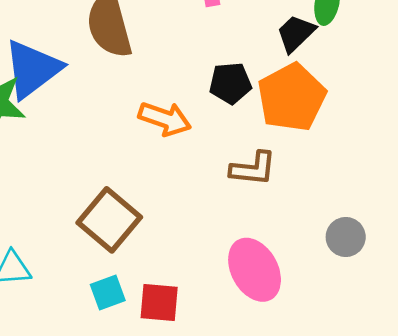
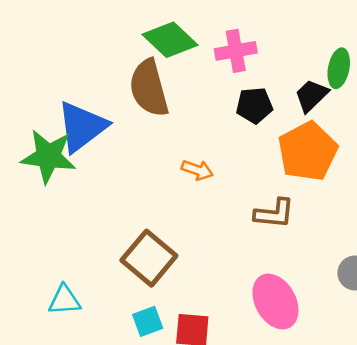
black pentagon: (230, 83) -> (254, 105), moved
orange arrow: (165, 119) -> (197, 170), size x0.7

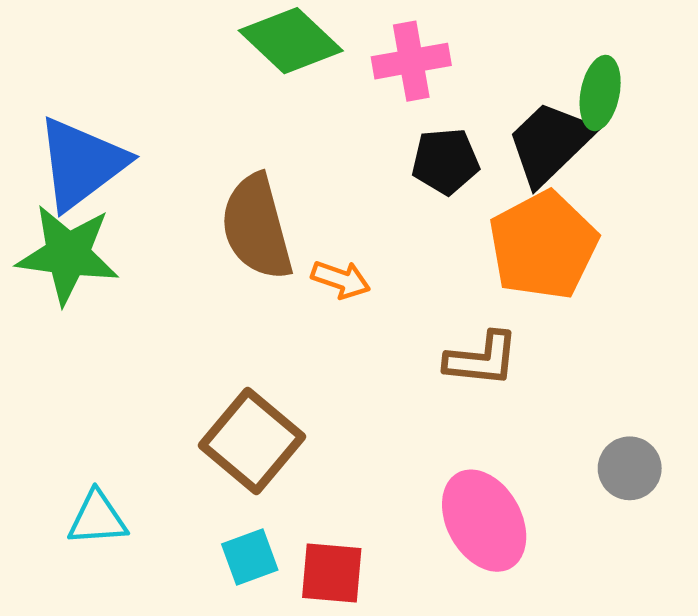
brown semicircle: (149, 88) -> (257, 227), moved
black trapezoid: (311, 96) -> (550, 143), size x1.4
blue triangle: (82, 127) -> (81, 163), moved

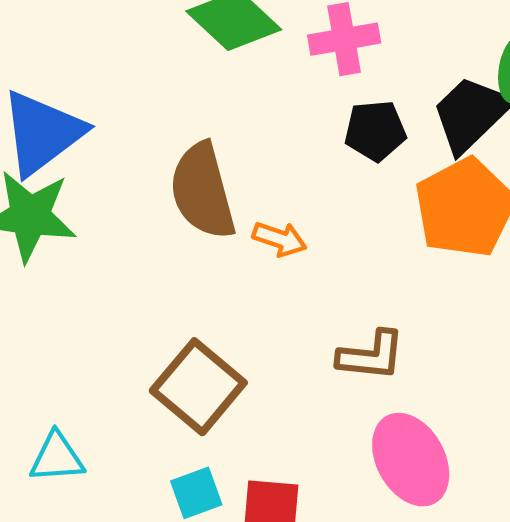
brown L-shape: (482, 359) -> (371, 356), moved

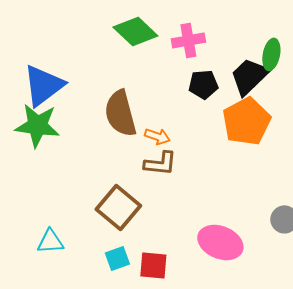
brown L-shape: (371, 356) -> (160, 163), moved
pink ellipse: (411, 460) -> (220, 242), turned -39

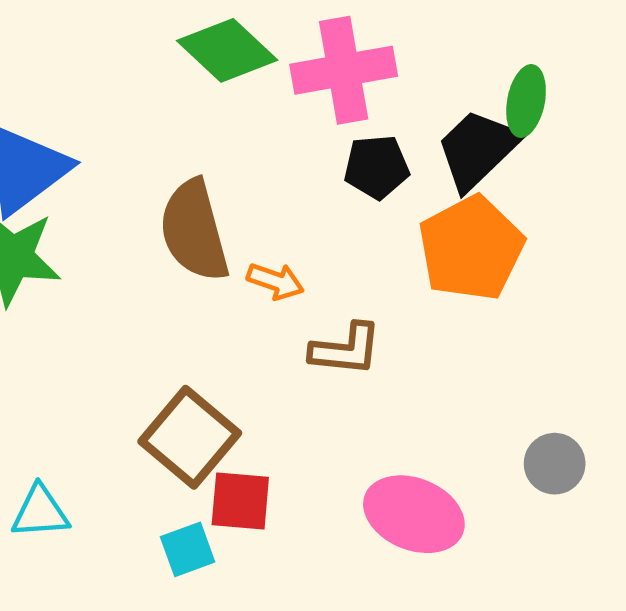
pink cross: (188, 40) -> (344, 70), size x1.4
brown L-shape: (160, 163) -> (346, 349), moved
red square: (153, 265) -> (240, 501), moved

